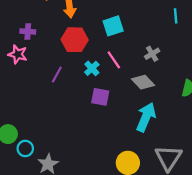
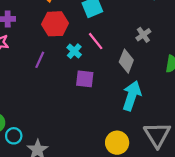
gray cross: (152, 54) -> (143, 35), moved
gray diamond: (143, 82) -> (126, 61), turned 70

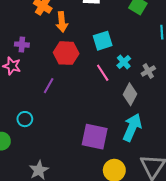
cyan cross: (74, 51) -> (124, 62), moved
purple square: (85, 79) -> (95, 137), moved, size x1.5
cyan circle: (14, 136) -> (25, 119), moved

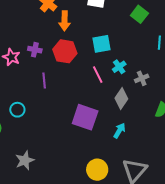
purple cross: (22, 45) -> (35, 50), moved
purple line: (49, 86) -> (44, 80), turned -42
cyan arrow: (132, 127) -> (119, 131), size x0.6
purple square: (95, 137) -> (85, 117), moved

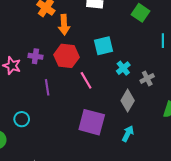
pink line: (98, 75) -> (86, 80), moved

